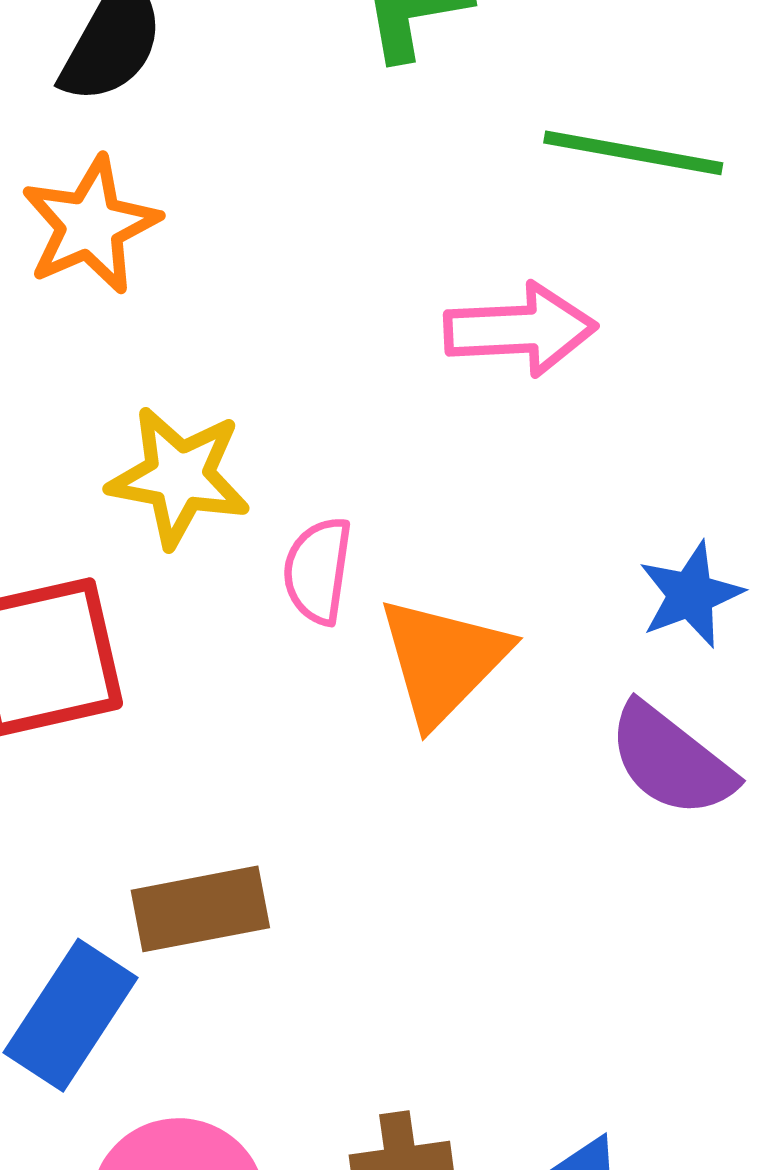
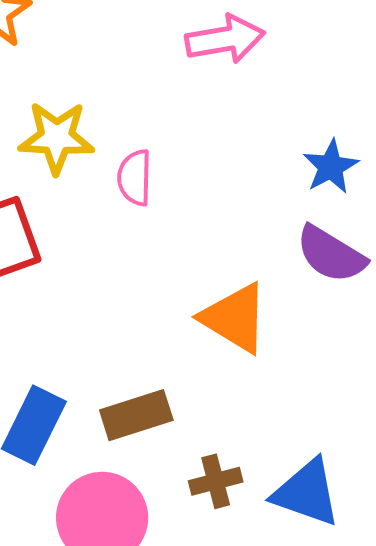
orange triangle: (443, 660) -> (235, 318), moved, turned -36
brown rectangle: (200, 909) -> (136, 415), moved

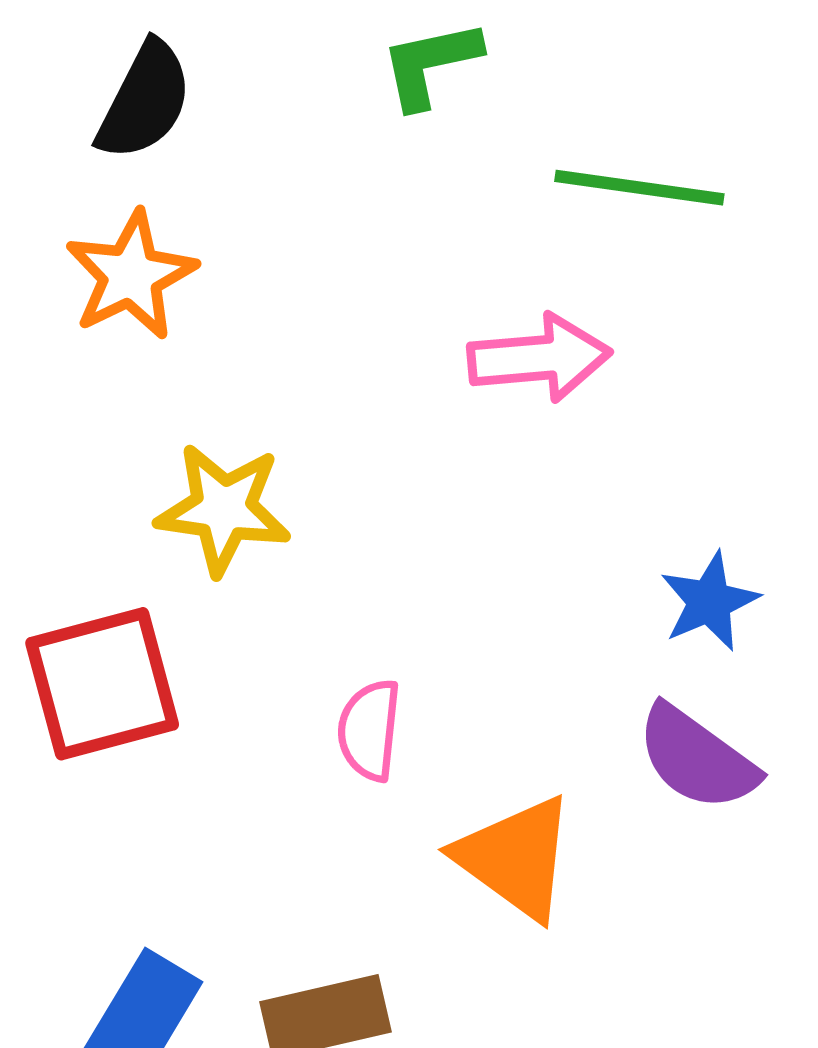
pink semicircle: (135, 178) -> (369, 730), moved

